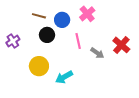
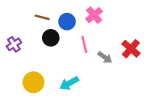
yellow circle: (39, 66) -> (33, 82), moved

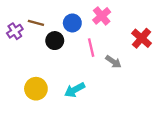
brown line: (42, 17) -> (36, 23), moved
purple cross: (14, 44) -> (15, 31), moved
red cross: (131, 49) -> (142, 38), moved

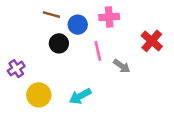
pink cross: (102, 16) -> (109, 17), turned 36
brown line: (36, 23) -> (51, 15), moved
purple cross: (15, 31) -> (16, 69), moved

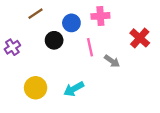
brown line: (51, 15) -> (36, 14), moved, turned -49
purple cross: (16, 69) -> (12, 47), moved

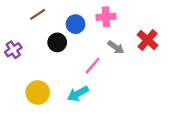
pink line: (90, 47) -> (93, 66), moved, turned 54
gray arrow: (112, 61) -> (116, 47), moved

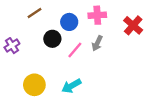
red cross: (147, 40) -> (133, 25), moved
gray arrow: (116, 47) -> (97, 43), moved, turned 80
pink line: (93, 66) -> (75, 50), moved

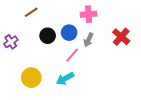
blue circle: (69, 22) -> (69, 33), moved
red cross: (133, 25) -> (121, 37), moved
pink line: (75, 50) -> (72, 55), moved

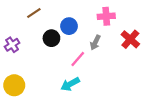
pink cross: (89, 14) -> (106, 16), moved
blue circle: (69, 33) -> (69, 26), moved
yellow circle: (31, 78) -> (14, 85), moved

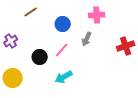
black circle: (51, 38) -> (40, 57), moved
red cross: (130, 39) -> (126, 46), moved, turned 30
pink line: (78, 59) -> (62, 50), moved

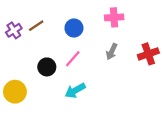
brown line: (31, 12) -> (36, 26), moved
gray arrow: (87, 39) -> (112, 52), moved
purple cross: (11, 41) -> (14, 30), moved

